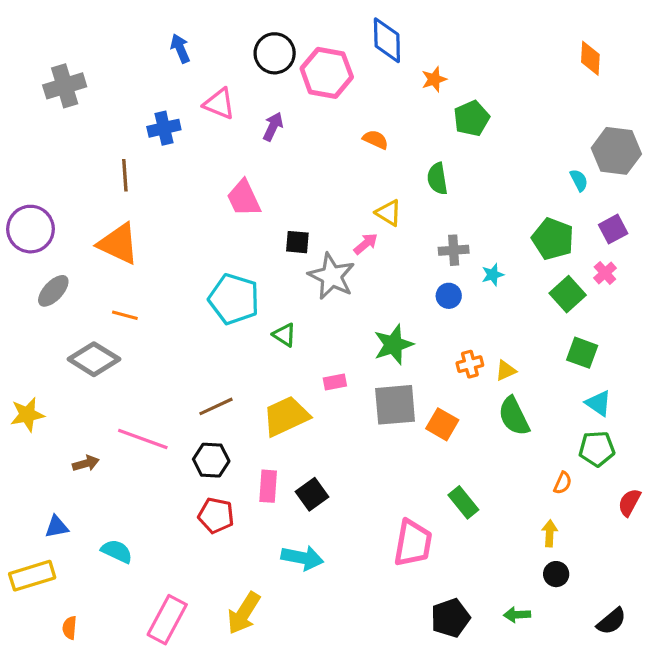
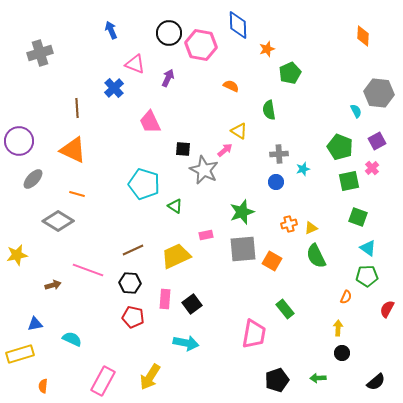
blue cross: (164, 128) -> (114, 88), moved, turned -30
green square: (568, 294) -> (349, 181), turned 30

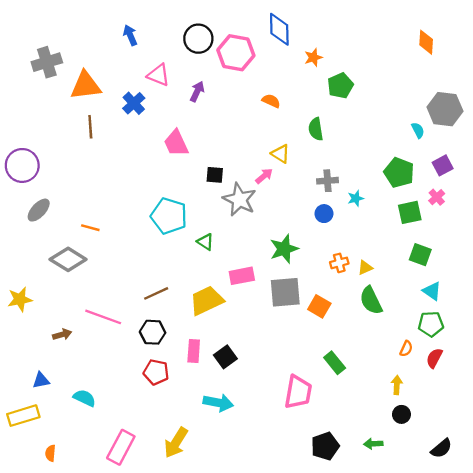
orange triangle: (73, 150) -> (86, 86), moved, turned -32
pink rectangle: (206, 235) -> (242, 276), size x1.5
red semicircle: (387, 309) -> (434, 358), moved

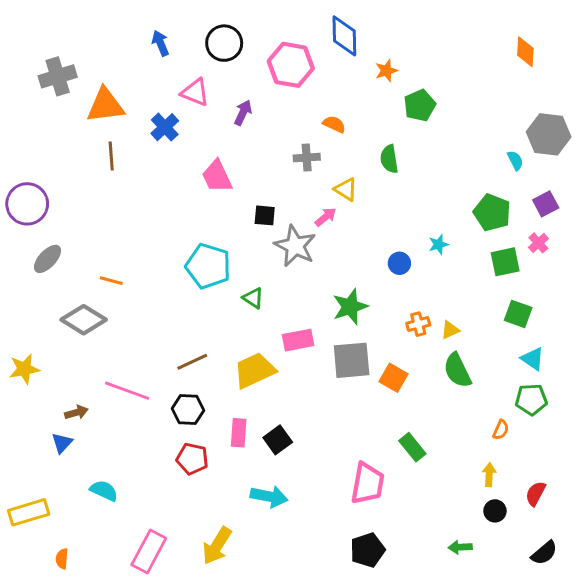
black circle: (198, 39) -> (224, 43), moved
gray cross: (328, 181) -> (307, 158), moved
red semicircle: (434, 358) -> (536, 494), moved
blue triangle: (41, 380) -> (62, 443), moved, turned -36
black pentagon: (325, 446) -> (368, 550), moved

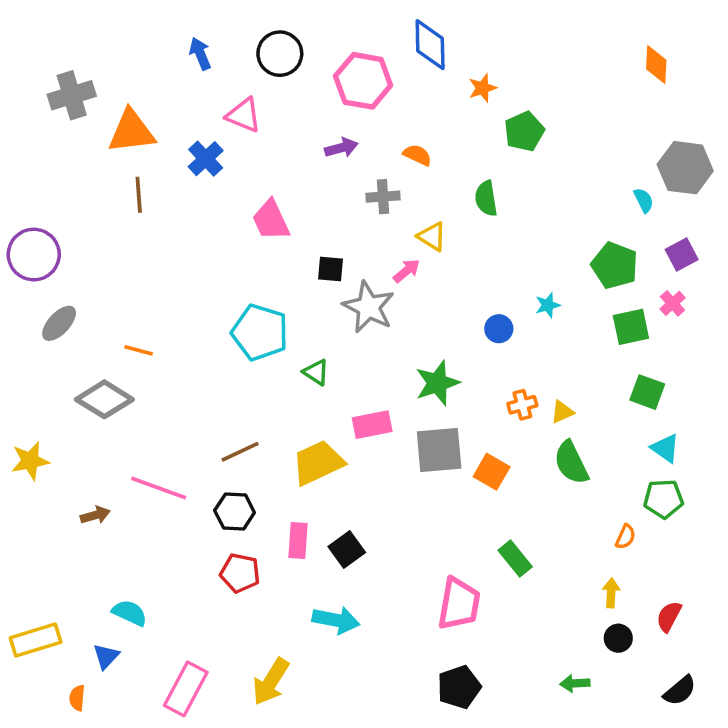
purple arrow: (243, 113) -> (341, 148), moved, turned 50
blue triangle: (62, 443) -> (106, 656), moved

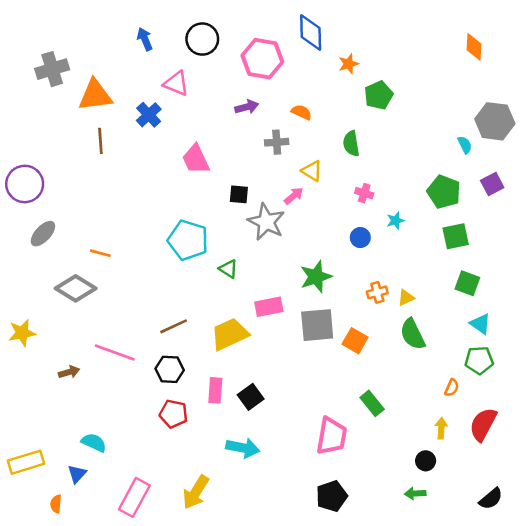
pink cross: (673, 303) -> (364, 193), moved, turned -30
red semicircle: (669, 616) -> (483, 424), moved, size x1.5
black circle: (618, 638) -> (426, 461), moved

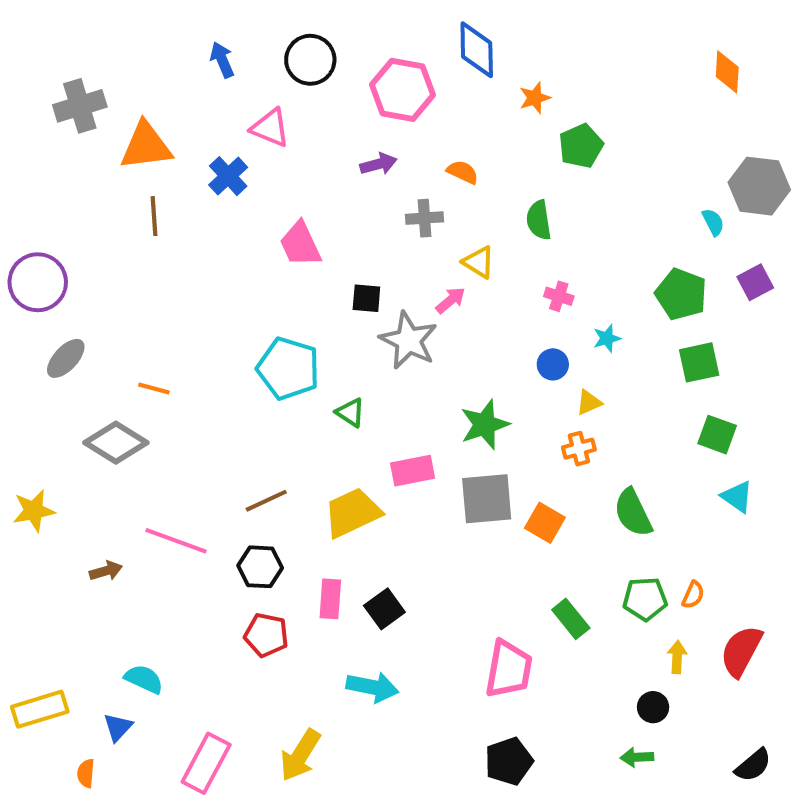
yellow triangle: (406, 298) -> (589, 402), moved
green pentagon: (479, 360) -> (645, 599), moved

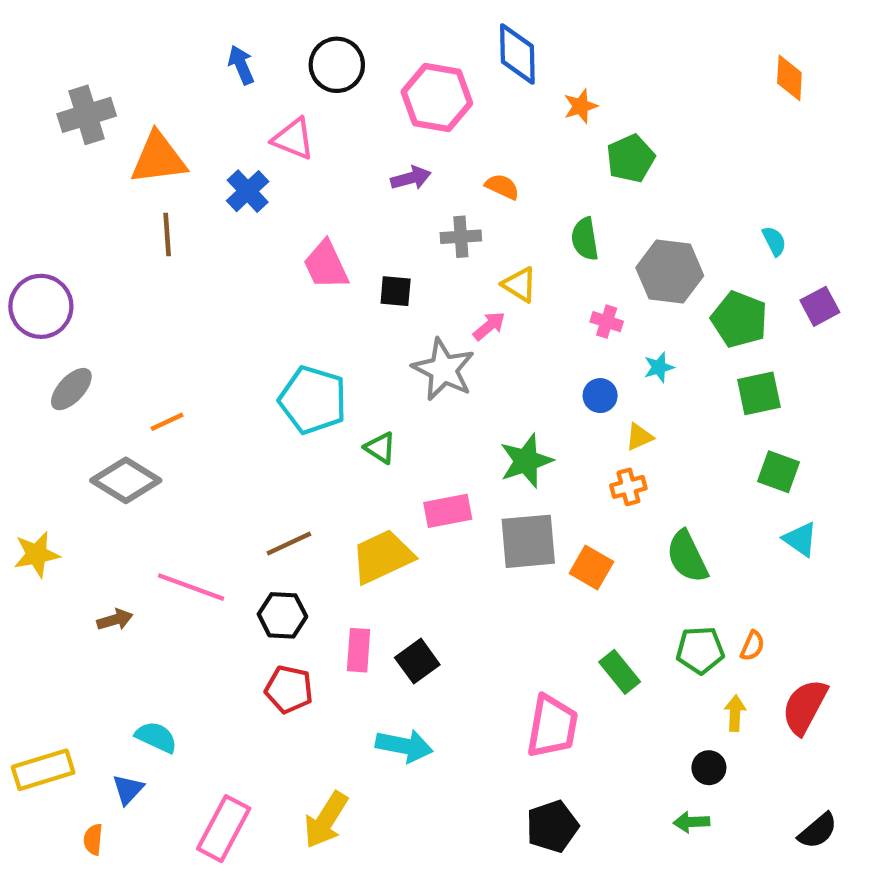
gray hexagon: (759, 186) -> (670, 272), moved
black square: (366, 298) -> (396, 291), moved
orange line: (154, 388) -> (167, 422), turned -40

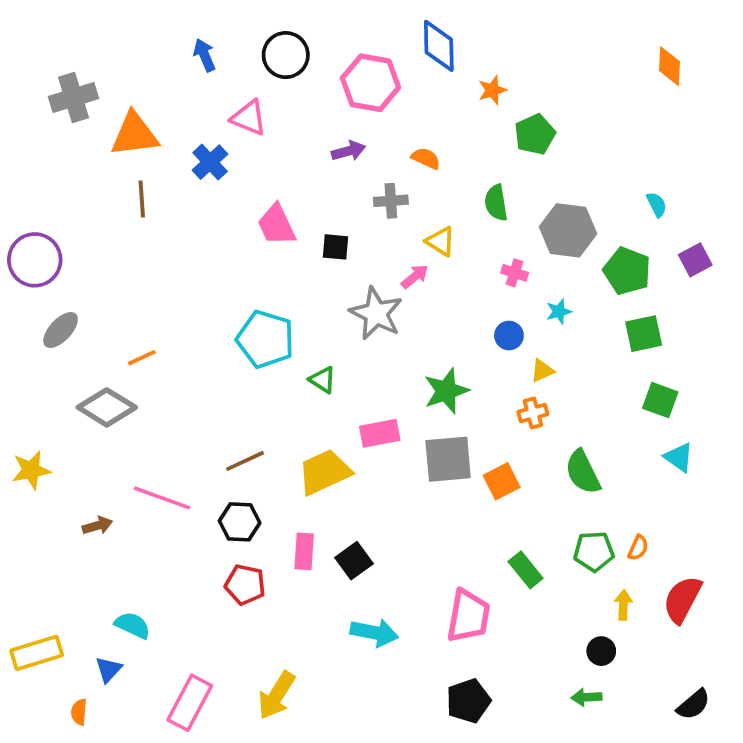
orange square: (591, 567) -> (502, 481), turned 33
cyan arrow: (404, 746) -> (374, 633), moved

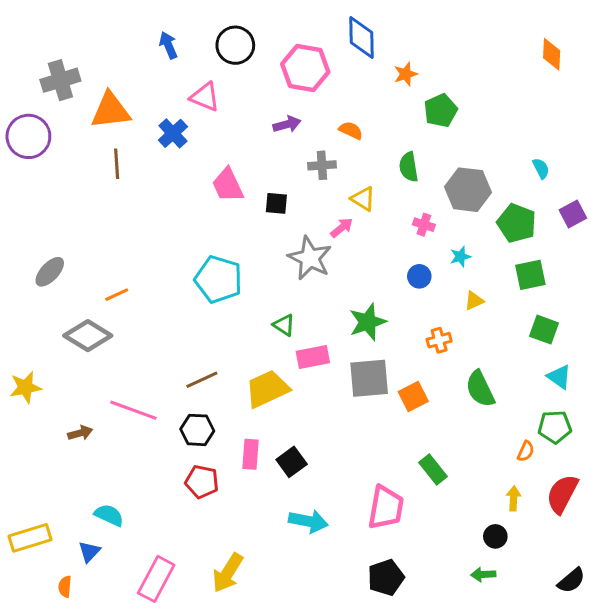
purple circle: (35, 260) -> (28, 136), moved
yellow triangle: (542, 371) -> (474, 301), moved
green triangle: (323, 380) -> (284, 325), moved
green pentagon: (594, 551) -> (555, 427), moved

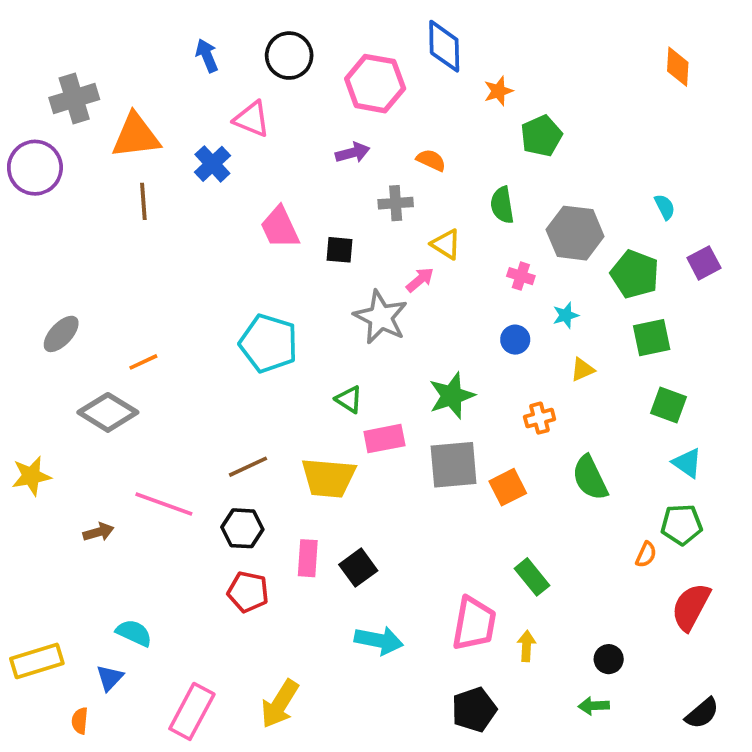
yellow trapezoid: (267, 389) -> (328, 478), turned -150
yellow arrow: (514, 498) -> (526, 646), moved

